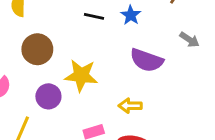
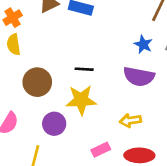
blue star: (131, 15) -> (143, 44), moved
black line: (94, 16) -> (84, 69), moved

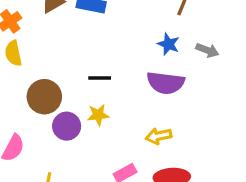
yellow star: (81, 100) -> (98, 115), size x0.6
purple circle: (54, 124) -> (67, 126), moved

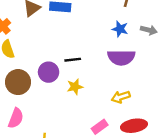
brown circle: (44, 97) -> (18, 82), moved
purple circle: (67, 126) -> (49, 72), moved

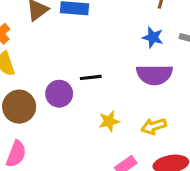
yellow star: (75, 87) -> (109, 121), moved

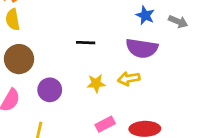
purple circle: (59, 94) -> (50, 90), moved
yellow arrow: (154, 126) -> (129, 79), moved

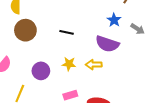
brown circle: (19, 59) -> (25, 30), moved
purple circle: (50, 90) -> (41, 71), moved

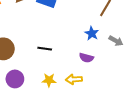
purple semicircle: (107, 44) -> (86, 58), size x0.6
purple circle: (41, 71) -> (15, 79), moved

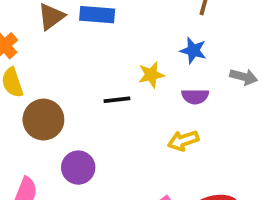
gray arrow: (116, 41) -> (244, 77), moved
yellow star: (49, 80) -> (151, 75), moved

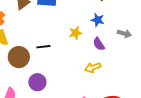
purple semicircle: (195, 96) -> (99, 44), turned 56
black line: (117, 100) -> (43, 47), moved

